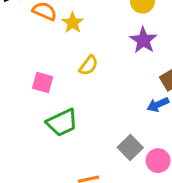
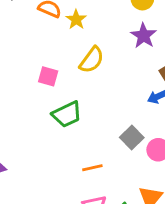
yellow semicircle: (89, 65) -> (92, 60), size x1.4

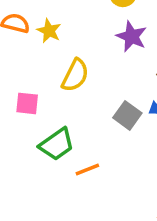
gray square: (132, 137) -> (127, 115), moved
orange line: (92, 168) -> (87, 169), moved

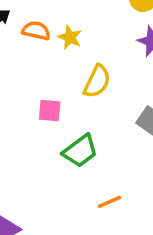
orange line: (87, 169) -> (110, 202), moved

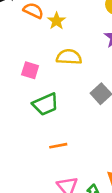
yellow semicircle: (97, 81) -> (69, 57), turned -125

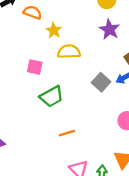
yellow star: (56, 21) -> (54, 30), moved

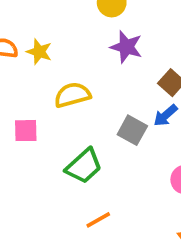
yellow star: (54, 30) -> (39, 52), moved
green trapezoid: (52, 97) -> (84, 166), moved

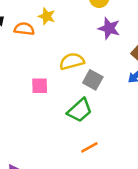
yellow star: (39, 52) -> (47, 16), moved
gray square: (132, 130) -> (93, 80), moved

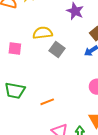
green trapezoid: (80, 110) -> (15, 91), moved, turned 45

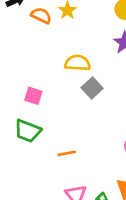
pink square: (15, 48) -> (33, 96), moved

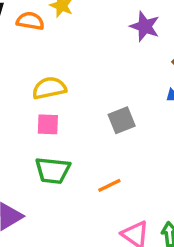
yellow semicircle: (78, 63) -> (49, 88), moved
gray square: (92, 88) -> (122, 120), moved, turned 36

